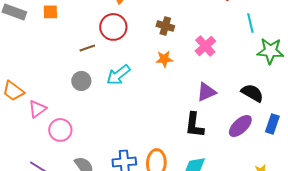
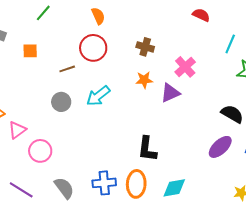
orange square: (50, 12) -> (30, 51), moved
cyan line: (250, 23) -> (230, 44), turned 36
purple triangle: (206, 92) -> (170, 93), moved
black L-shape: (194, 125) -> (147, 149), moved

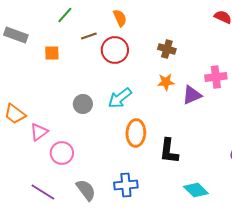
pink cross: (185, 67) -> (216, 77), moved, turned 35
brown line: (67, 69) -> (89, 36), moved
orange ellipse: (136, 184) -> (136, 133), moved
cyan diamond: (174, 188) -> (196, 190), turned 55

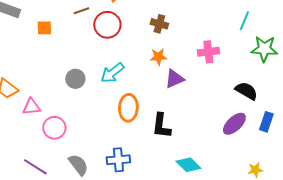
purple triangle: (192, 95) -> (174, 79), moved
pink triangle: (39, 132) -> (31, 107), turned 30

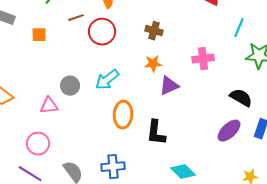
pink triangle: (31, 107) -> (49, 106), moved
pink circle: (54, 128) -> (38, 144), moved

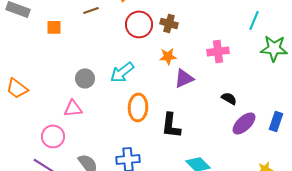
red circle: (102, 32) -> (139, 24), moved
black semicircle: (241, 98) -> (229, 98), moved, size x0.7
pink triangle: (49, 106) -> (73, 108), moved

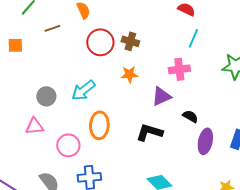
cyan line: (254, 20) -> (193, 38), moved
purple triangle: (184, 78) -> (161, 96), moved
purple ellipse: (244, 123) -> (205, 141), turned -35
black L-shape: (171, 125) -> (149, 132), moved, turned 100
pink circle: (53, 136) -> (68, 145), moved

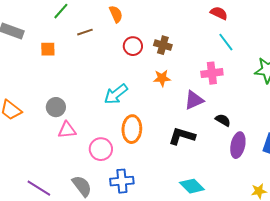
cyan line: (193, 38) -> (226, 42), turned -60
red circle: (100, 42) -> (133, 46), size x0.7
gray circle: (46, 96) -> (56, 107), moved

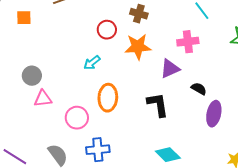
red circle: (133, 46) -> (107, 30), moved
orange star: (162, 78) -> (138, 47), size x1.5
cyan arrow: (116, 94) -> (92, 63), size x0.7
black L-shape: (182, 136) -> (158, 105), turned 64

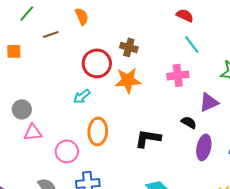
red circle: (107, 30) -> (97, 63), size x1.5
purple triangle: (170, 69) -> (209, 102), moved
black L-shape: (158, 105) -> (148, 138), turned -72

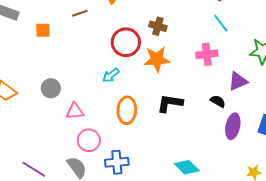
pink triangle: (33, 132) -> (75, 111), moved
black L-shape: (148, 138) -> (170, 103), moved
pink circle: (67, 151) -> (89, 140), moved

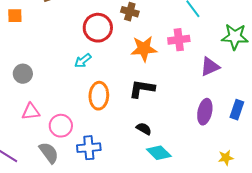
orange star: (157, 59) -> (144, 49), moved
black semicircle: (218, 101) -> (144, 129), moved
pink triangle: (75, 111) -> (31, 112), moved

